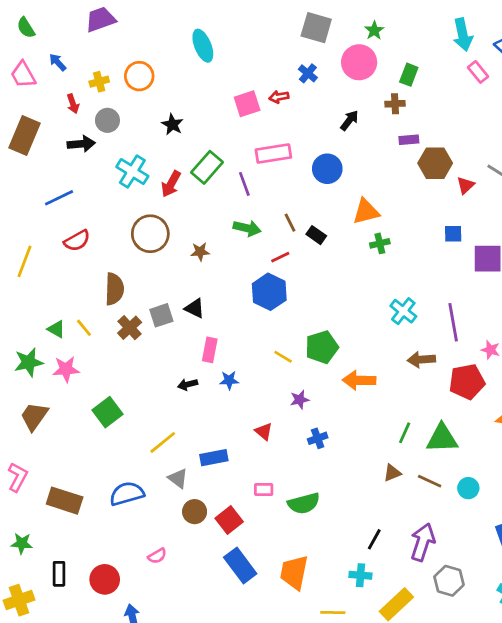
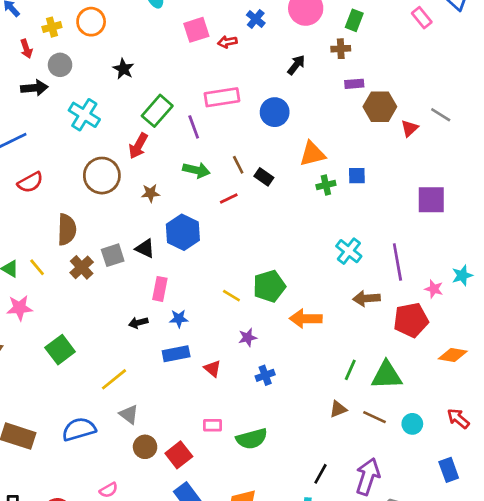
pink square: (247, 104) -> (196, 30), moved
red arrow: (171, 184) -> (138, 146), moved
blue square: (453, 234) -> (357, 176), moved
blue hexagon: (269, 292) -> (183, 232), moved
blue rectangle: (214, 458) -> (176, 354), moved

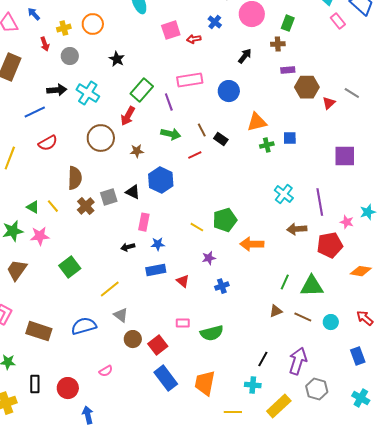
black arrow: (34, 88) -> (57, 90), moved

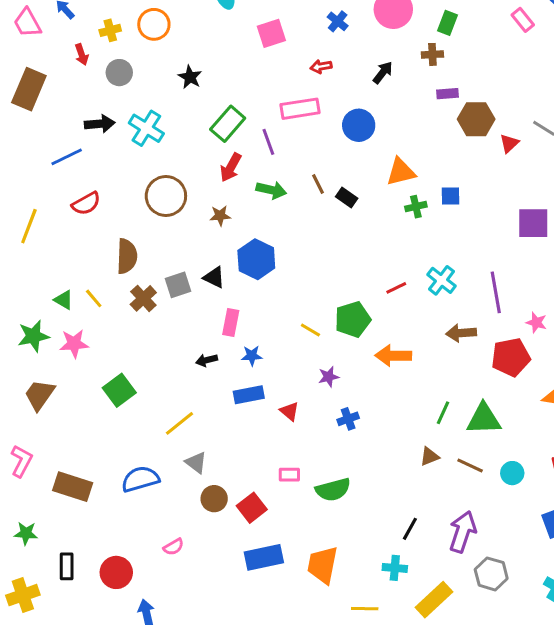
red arrow: (194, 39) -> (321, 67), moved
red arrow: (128, 116) -> (231, 167), moved
red line: (195, 155) -> (396, 288), moved
blue rectangle: (166, 378) -> (264, 557), turned -65

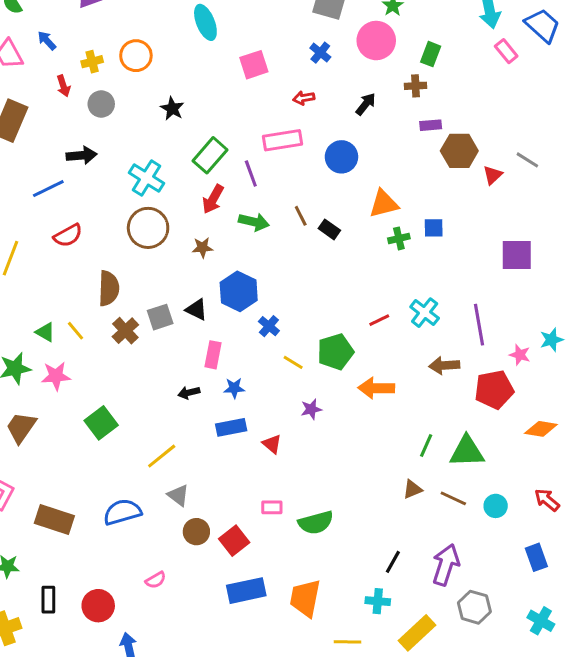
cyan cross: (146, 128) -> (147, 178), moved
blue cross: (348, 419) -> (269, 326), moved, turned -30

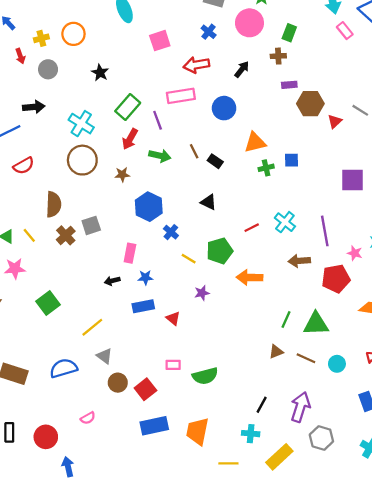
red arrow: (304, 98) -> (196, 65), size x1.6
black triangle: (196, 309) -> (209, 202), moved

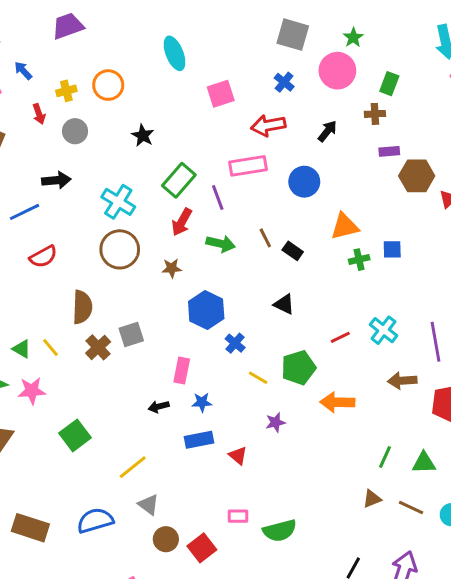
green triangle: (316, 324) -> (424, 463), size x0.7

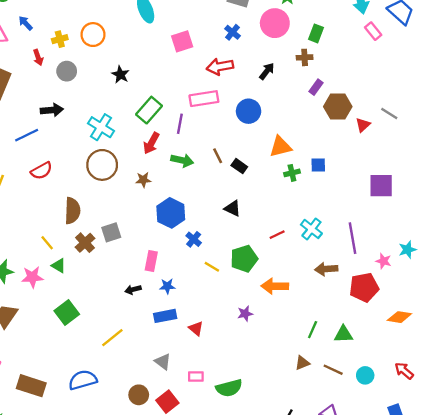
purple rectangle: (389, 151) -> (316, 87), turned -49
purple line: (218, 198) -> (180, 124), turned 30
green triangle: (22, 349) -> (59, 266), moved
purple star: (275, 422) -> (245, 314), moved
gray triangle: (149, 505) -> (163, 362), moved

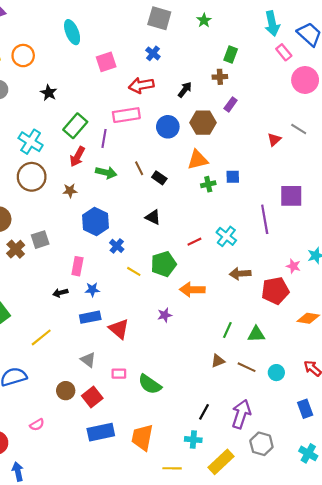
pink circle: (275, 23) -> (305, 80), moved
brown hexagon: (338, 107) -> (203, 123), moved
purple line: (353, 238) -> (265, 219), moved
red triangle: (196, 328) -> (119, 329), size x1.5
green semicircle: (229, 388) -> (150, 384), turned 50

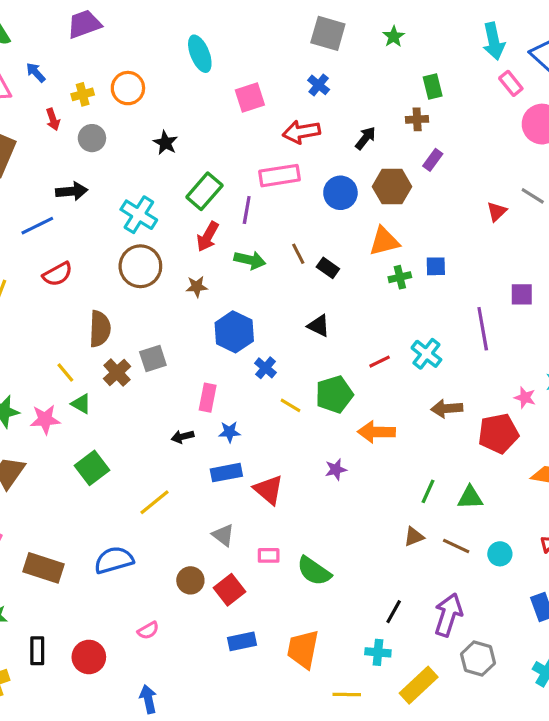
green rectangle: (231, 54) -> (433, 87), turned -35
purple square: (291, 196) -> (522, 294), size x0.7
blue rectangle: (101, 432) -> (242, 641), size x0.7
blue arrow: (18, 471) -> (148, 699), moved

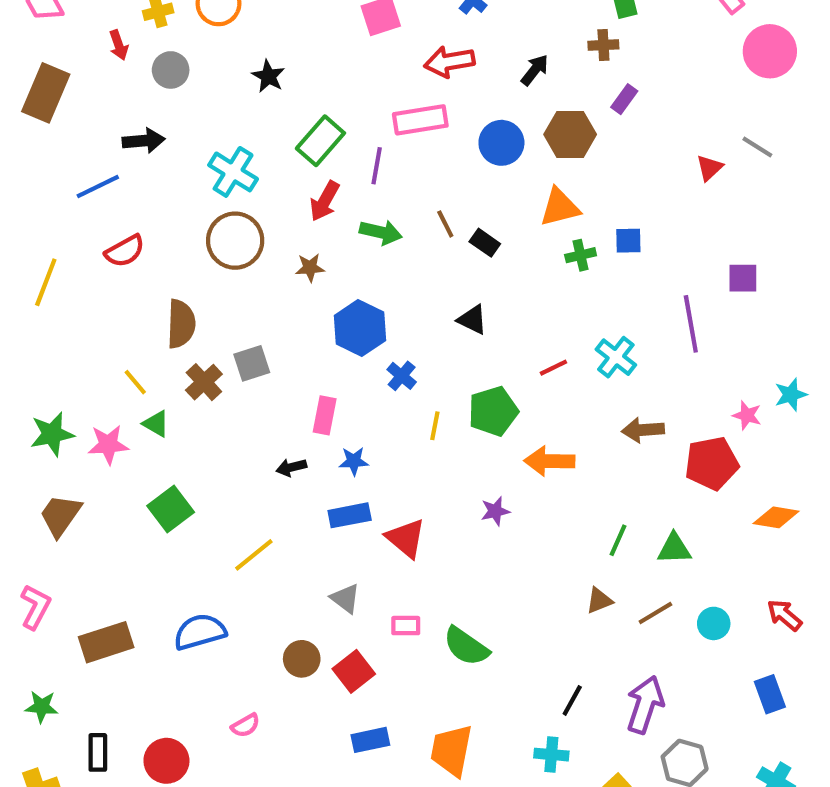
yellow line: (290, 405) -> (435, 426), turned 70
brown line: (456, 546) -> (655, 613), turned -56
brown rectangle: (44, 568) -> (106, 642), turned -36

